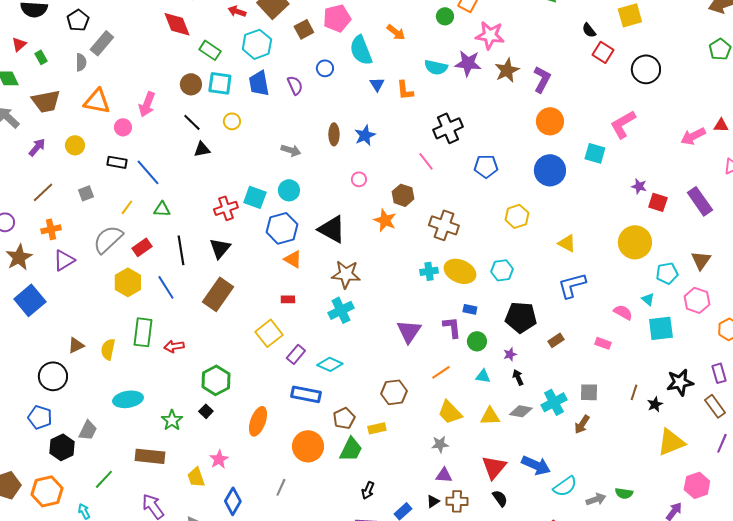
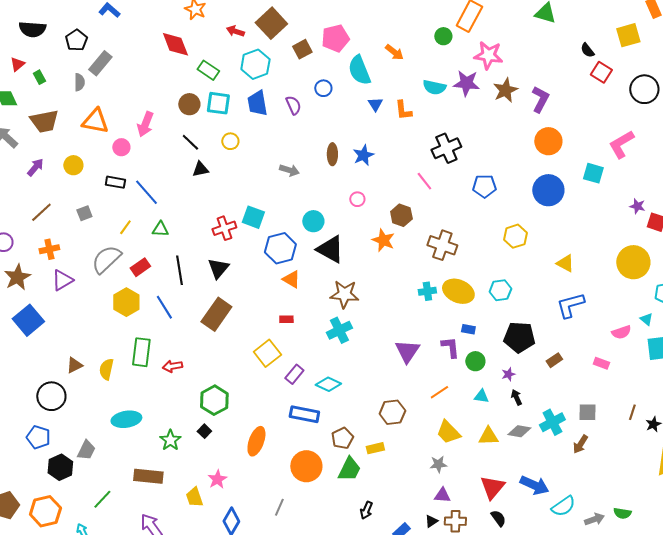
cyan circle: (289, 190) -> (313, 221), moved
pink semicircle: (623, 312) -> (621, 332), turned 132

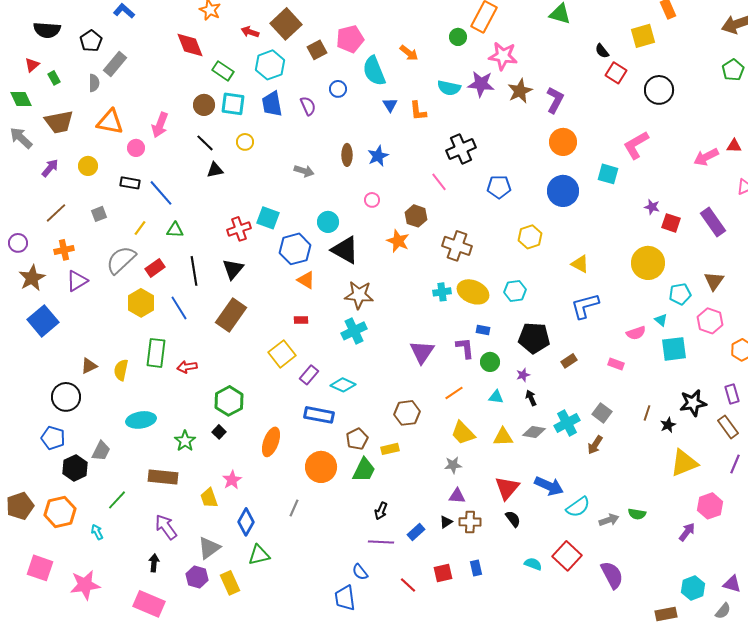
gray square: (587, 412) -> (602, 413), turned 36

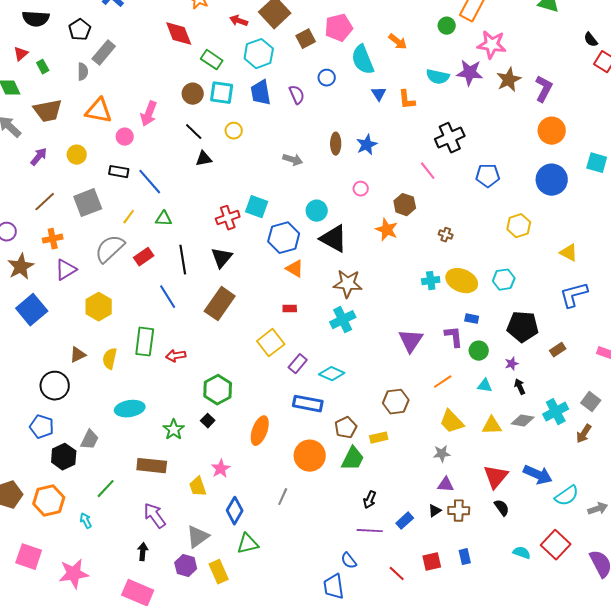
gray square: (99, 214) -> (88, 203), size x1.8
brown cross: (457, 246) -> (446, 235), size x0.5
yellow hexagon: (141, 303) -> (99, 307), moved

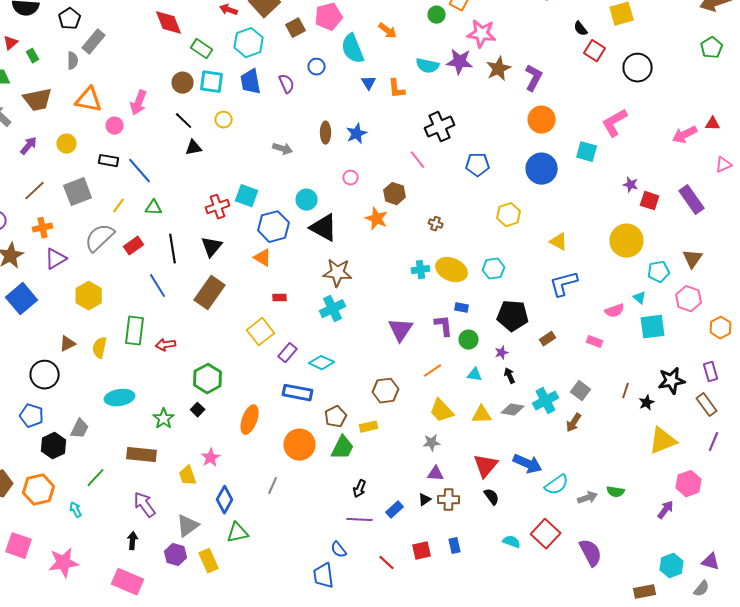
orange triangle: (295, 269) -> (263, 258), moved

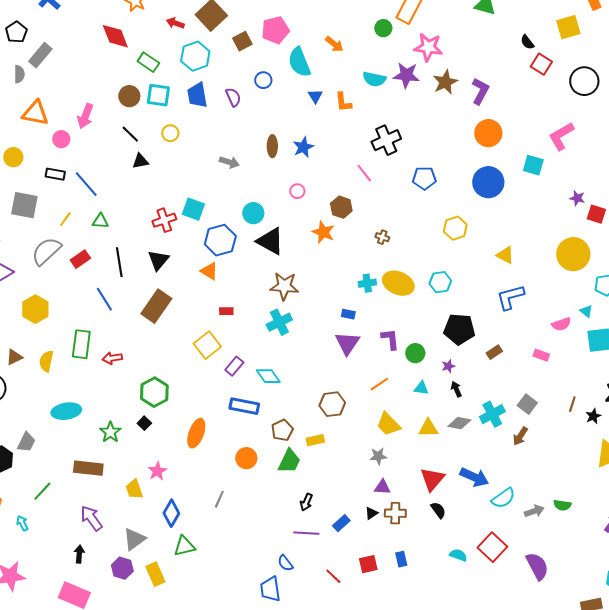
gray square: (78, 192) -> (24, 205), turned 32
blue rectangle: (462, 308) -> (348, 314), moved
cyan diamond: (322, 363) -> (268, 376), turned 30
orange circle: (300, 445) -> (246, 458), size x0.7

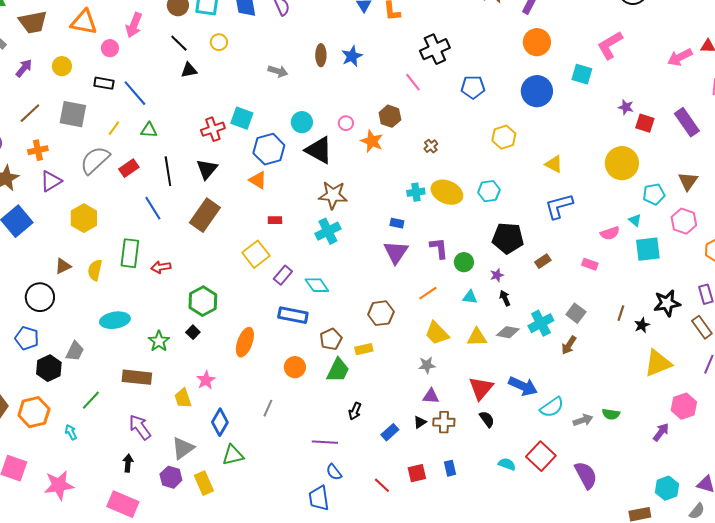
pink circle: (297, 191) -> (346, 123), moved
brown cross: (382, 237) -> (431, 146), turned 32
purple line: (306, 533) -> (325, 442), moved

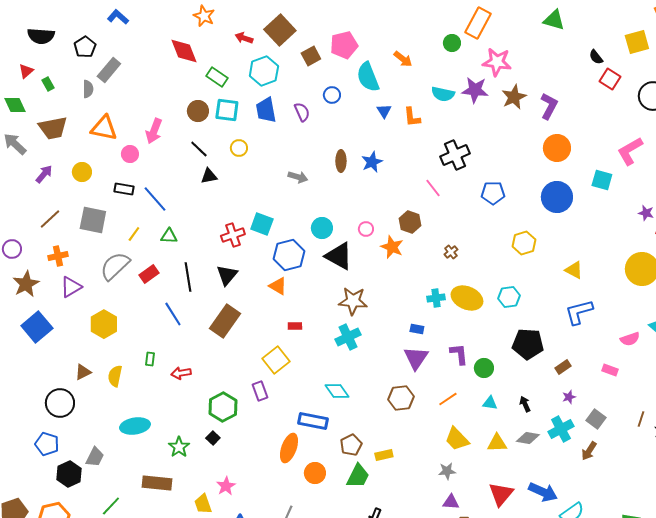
green rectangle: (130, 253) -> (150, 359), size x0.5
purple rectangle: (283, 275) -> (260, 391), moved, turned -60
purple star: (497, 275) -> (569, 397), moved
brown hexagon: (381, 313) -> (401, 398), moved
orange ellipse: (245, 342) -> (289, 448), moved

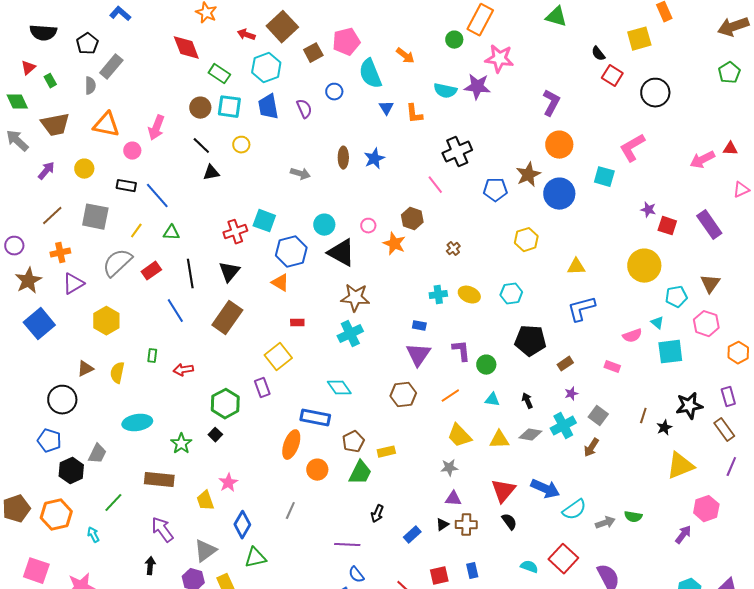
brown star: (514, 97) -> (528, 175), moved
yellow triangle: (574, 270) -> (576, 267), turned -30
yellow ellipse: (467, 298) -> (469, 295), size x0.7

